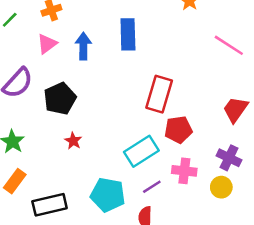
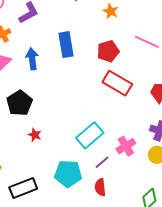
red rectangle: (159, 94) -> (117, 83), moved, turned -68
red pentagon: (178, 130) -> (108, 51), moved
pink cross: (184, 171) -> (126, 146), turned -30

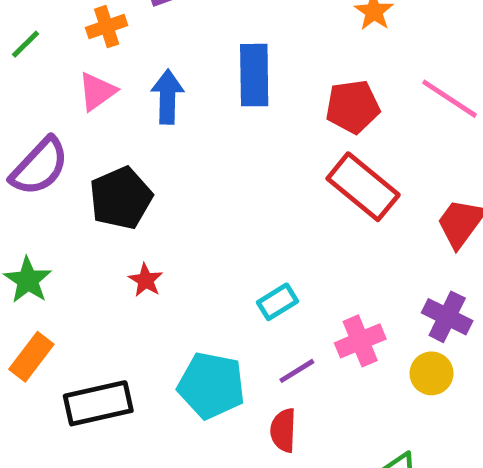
cyan rectangle: (90, 135) -> (278, 302), size x0.6

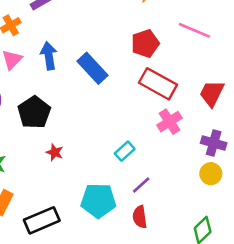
blue rectangle: (254, 75) -> (93, 68), moved, turned -32
pink cross: (360, 341) -> (170, 122), moved

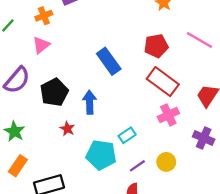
blue arrow: (49, 56) -> (90, 102), moved
yellow circle: (211, 174) -> (166, 162), moved
cyan pentagon: (98, 201) -> (101, 155), moved

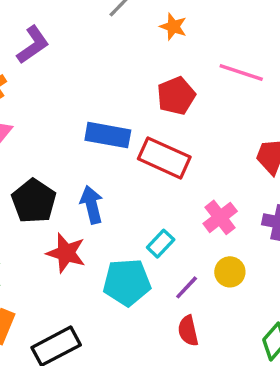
blue rectangle: (109, 61) -> (108, 135), turned -32
red rectangle: (163, 82) -> (164, 158), moved
pink cross: (168, 115) -> (220, 217), moved
red star: (67, 129) -> (66, 253), size x1.6

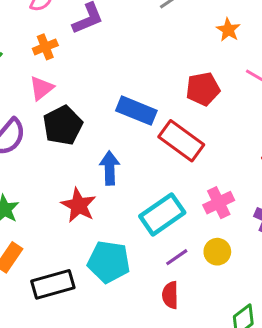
orange star: (173, 27) -> (228, 30), moved
black pentagon: (34, 201) -> (63, 125), moved
cyan rectangle: (161, 244) -> (162, 214), size x1.8
cyan pentagon: (127, 282) -> (109, 262), moved

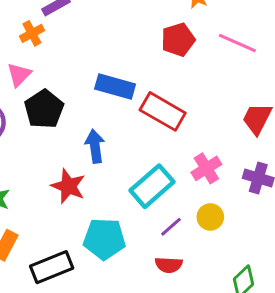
orange cross: (45, 47) -> (32, 33), moved
red pentagon: (203, 89) -> (178, 40), moved
red semicircle: (170, 295) -> (169, 265), turned -80

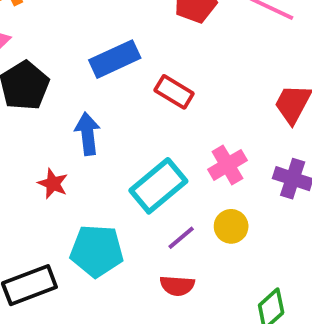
blue rectangle: (115, 86) -> (115, 59), turned -42
red rectangle: (163, 111) -> (174, 92), size x0.7
red star: (68, 186) -> (53, 184), size x0.7

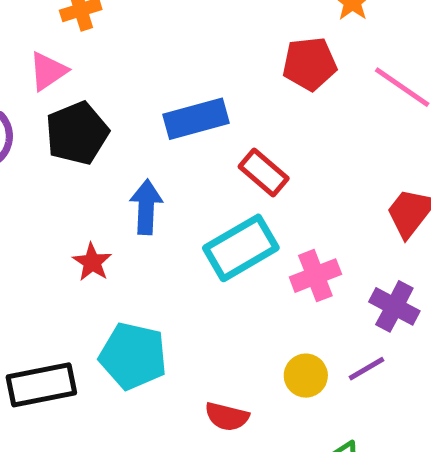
cyan rectangle: (158, 186) -> (241, 248), moved
yellow circle: (231, 226) -> (306, 376), moved
purple line: (181, 238) -> (366, 369), moved

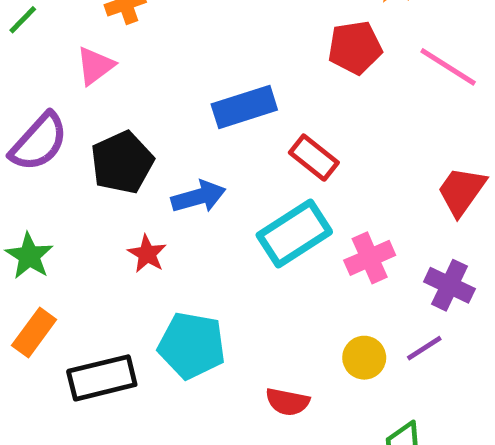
black pentagon: (77, 133) -> (122, 162), moved
blue arrow: (146, 207) -> (199, 197), turned 74

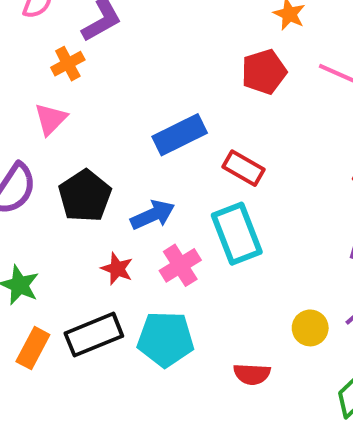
cyan rectangle: (294, 233) -> (237, 234), turned -70
pink cross: (370, 258) -> (180, 265), moved
black rectangle: (102, 378) -> (94, 335), moved

